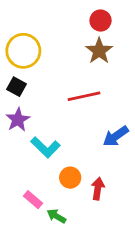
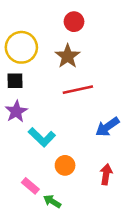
red circle: (101, 21) -> (74, 22), moved
brown star: (99, 51) -> (68, 56), moved
black square: (16, 87) -> (15, 81), turned -30
red arrow: (98, 189) -> (106, 174), moved

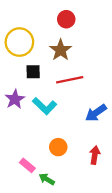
black square: (15, 81) -> (33, 72), moved
cyan L-shape: (42, 137) -> (45, 106), moved

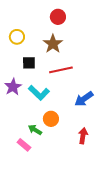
yellow circle: (19, 42) -> (17, 37), size x0.6
orange circle: (58, 147) -> (51, 119), moved
green arrow: (47, 179) -> (35, 130), moved

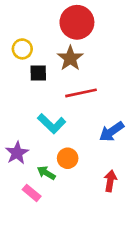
red circle: (58, 17) -> (77, 22), size x1.6
black square: (29, 63) -> (38, 73), moved
purple star: (13, 87) -> (17, 153), moved

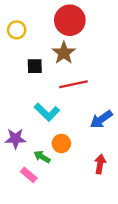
yellow circle: (22, 49) -> (17, 30), moved
purple star: (17, 153) -> (15, 139), turned 30

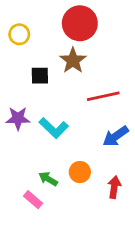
red line: (73, 84) -> (103, 96), moved
purple star: (15, 139) -> (18, 118), moved
orange circle: (61, 143) -> (80, 172), moved

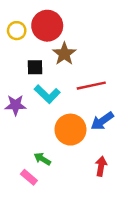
red circle: (80, 23) -> (47, 26), moved
cyan L-shape: (54, 128) -> (47, 94), moved
orange circle: (80, 172) -> (70, 130), moved, size x1.6

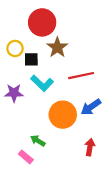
yellow circle: (17, 31) -> (15, 48), moved

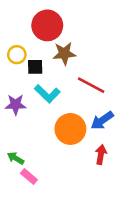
brown star: (57, 47) -> (64, 53), turned 30
red line: (81, 76) -> (91, 85), turned 40
green arrow: (38, 141) -> (16, 158), moved
red arrow: (90, 147) -> (101, 155), moved

